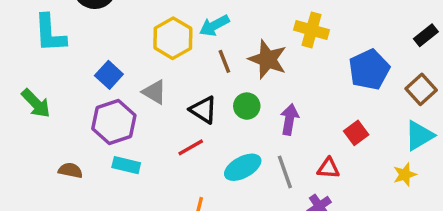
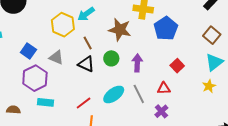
brown line: (224, 61) -> (88, 43), moved
blue pentagon: (369, 70) -> (166, 28), moved
red line: (191, 147) -> (84, 103), moved

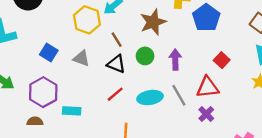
brown star: (120, 30) -> (153, 22), turned -30
purple hexagon: (35, 78) -> (43, 92), moved
red triangle: (164, 88) -> (208, 87), size x1.5
cyan ellipse: (114, 95) -> (150, 98), turned 30
red line: (84, 103) -> (115, 94), moved

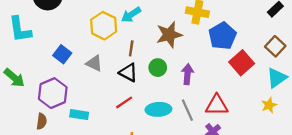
brown line: (117, 40) -> (131, 48), turned 35
red square: (222, 60) -> (242, 63), moved, size x1.5
brown semicircle: (35, 121) -> (42, 121), turned 91

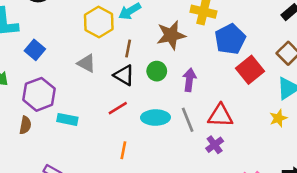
blue square: (62, 54) -> (35, 50), moved

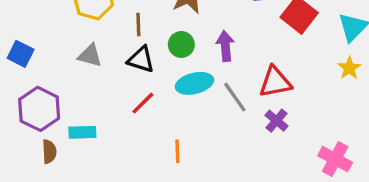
cyan ellipse: (155, 118) -> (194, 83), moved
brown semicircle: (25, 125) -> (49, 152), moved
orange line: (123, 150) -> (177, 151), moved

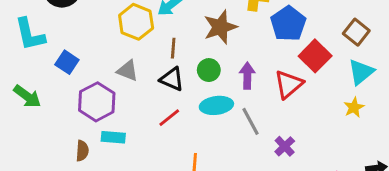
red triangle: (275, 82) -> (289, 84), moved, turned -36
purple hexagon: (39, 109) -> (97, 102), moved

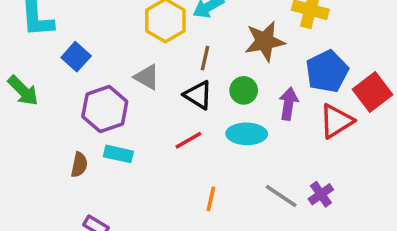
blue pentagon: (288, 24) -> (327, 71), moved
gray line: (251, 121) -> (281, 196), moved, turned -36

